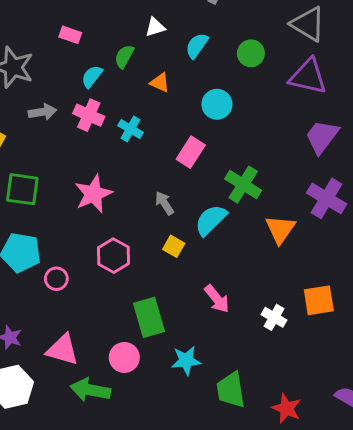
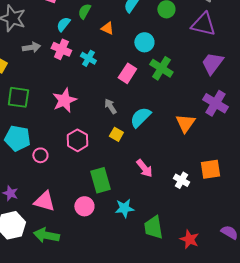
green cross: (243, 185) -> (161, 68), moved
green arrow: (90, 390) -> (46, 235), moved

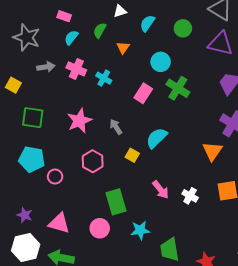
cyan semicircle: (63, 24) -> (71, 37), moved
orange triangle: (107, 28) -> (123, 48), turned 40
gray arrow: (110, 106) -> (116, 127), moved
orange triangle: (185, 123) -> (212, 151), moved
white cross: (181, 180) -> (190, 196), moved

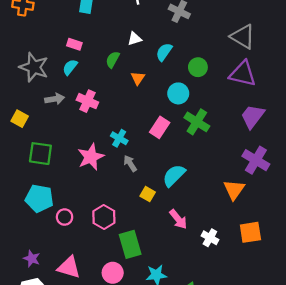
green circle: (183, 28) -> (198, 67), moved
cyan semicircle: (71, 37) -> (70, 67), moved
cyan cross: (104, 78) -> (119, 138), moved
pink hexagon: (93, 161) -> (104, 217), moved
pink arrow: (161, 190) -> (178, 219), moved

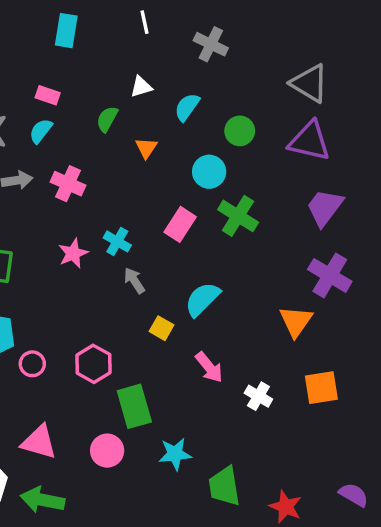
pink star: (91, 157) -> (73, 253), moved, size x0.7

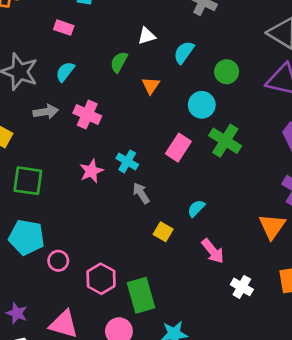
pink rectangle: (48, 95) -> (64, 28), moved
cyan semicircle: (202, 299) -> (196, 208), size x0.6
pink hexagon: (94, 364) -> (101, 279), moved
pink arrow: (209, 367) -> (213, 251), moved

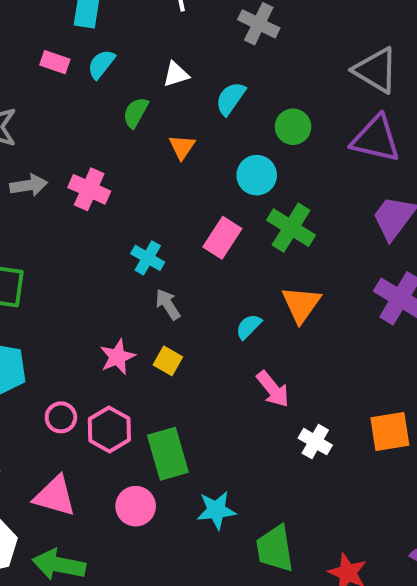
cyan semicircle: (65, 72) -> (101, 64), moved
pink star: (91, 171) -> (117, 357), moved
orange triangle: (272, 226) -> (301, 304), moved
yellow square: (163, 232) -> (168, 361), moved
pink circle: (58, 261) -> (61, 417), moved

